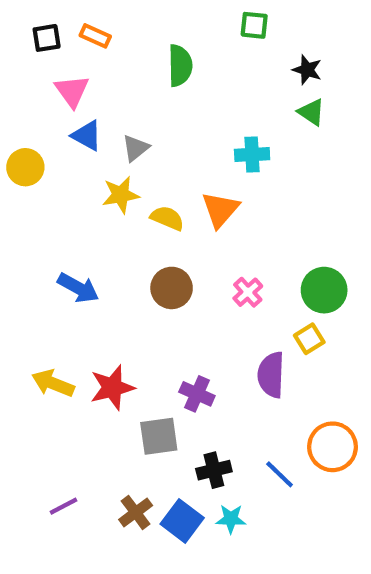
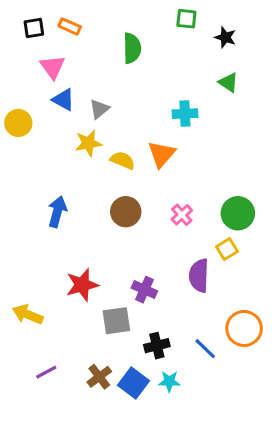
black star: (307, 70) -> (225, 37), moved
blue arrow: (78, 288) -> (57, 212), turned -104
yellow arrow: (53, 383) -> (28, 314), moved

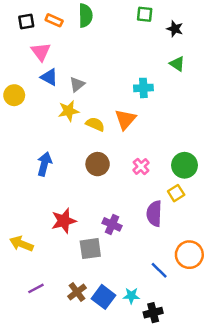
green semicircle: (132, 48) -> (85, 15), moved
black cross: (157, 346) -> (153, 313), moved

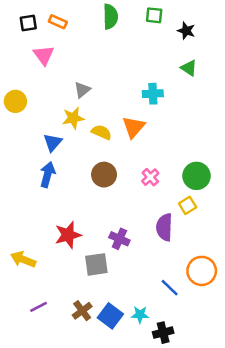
green semicircle: (85, 15) -> (110, 17), moved
blue triangle: (49, 77) -> (53, 142), moved, turned 42

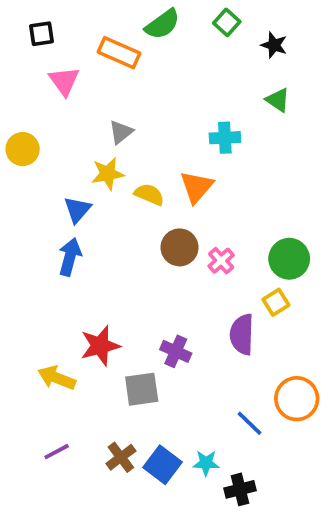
green square: (154, 15) -> (227, 22), turned 36
green semicircle: (110, 17) -> (162, 24), turned 55
orange rectangle: (58, 22) -> (119, 53), moved, size x1.5
brown circle: (104, 175) -> (180, 247), moved
yellow arrow: (23, 259) -> (57, 378), moved

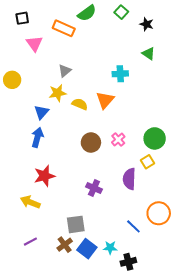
brown circle: (180, 247) -> (91, 143), moved
red star: (100, 346) -> (44, 176), moved
gray square: (142, 389) -> (76, 224), moved

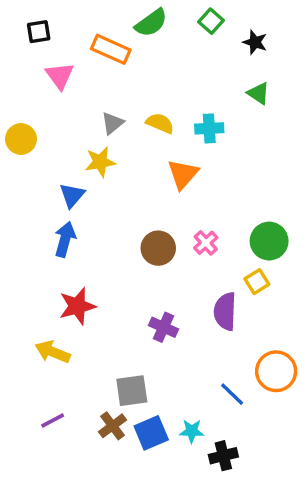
yellow semicircle: (80, 104) -> (160, 123), moved
blue square: (87, 249) -> (151, 433), turned 30

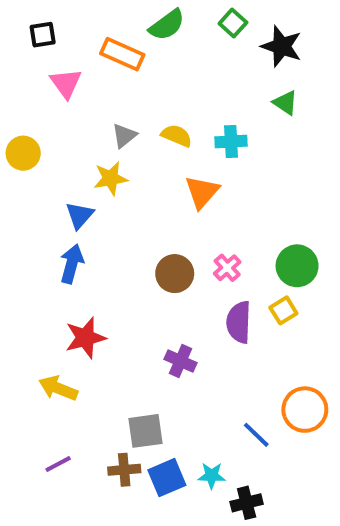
black star: (255, 42) -> (282, 46), size x1.5
purple semicircle: (225, 311) -> (239, 322), moved
brown cross: (112, 426) -> (124, 470), turned 32

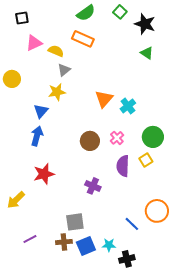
orange rectangle: (122, 54) -> (83, 39), moved
pink triangle: (66, 83) -> (34, 43), turned 42
yellow semicircle: (177, 136) -> (56, 51), moved
cyan cross: (231, 141) -> (128, 106), moved, turned -35
yellow arrow: (58, 388) -> (16, 200), moved, turned -66

